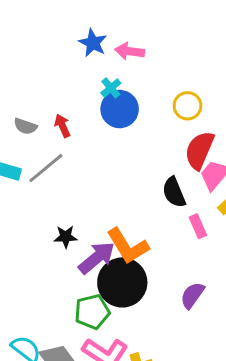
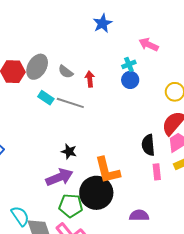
blue star: (93, 43) -> (103, 23), moved
blue circle: (120, 109) -> (130, 80), size x0.7
gray line: (46, 168) -> (70, 103), turned 40
purple arrow: (97, 258) -> (59, 177), moved
purple semicircle: (192, 295) -> (139, 215), turned 36

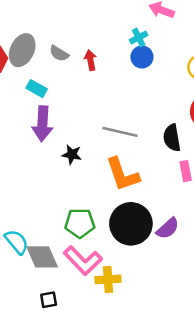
gray line: (70, 103) -> (120, 132), moved
purple arrow: (59, 177) -> (43, 124), moved, turned 120
black circle: (96, 193) -> (131, 224), moved
purple semicircle: (139, 215) -> (168, 228), turned 144

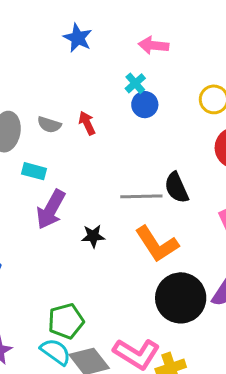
purple arrow: (43, 124) -> (51, 210), turned 40
black semicircle: (172, 138) -> (176, 188), moved
green pentagon: (80, 223) -> (66, 321), moved

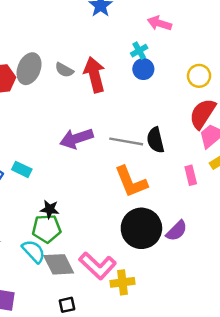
red arrow: (87, 123) -> (94, 75), size x1.8
cyan rectangle: (34, 171) -> (22, 169), moved
purple arrow: (51, 210) -> (76, 138), moved, turned 32
black star: (93, 236) -> (50, 209), moved

